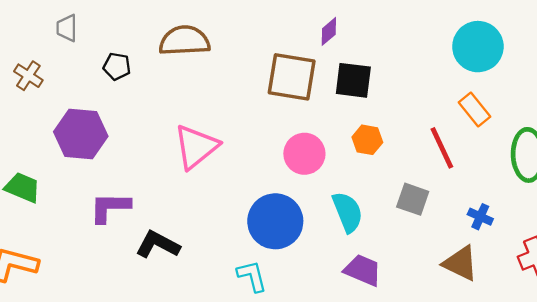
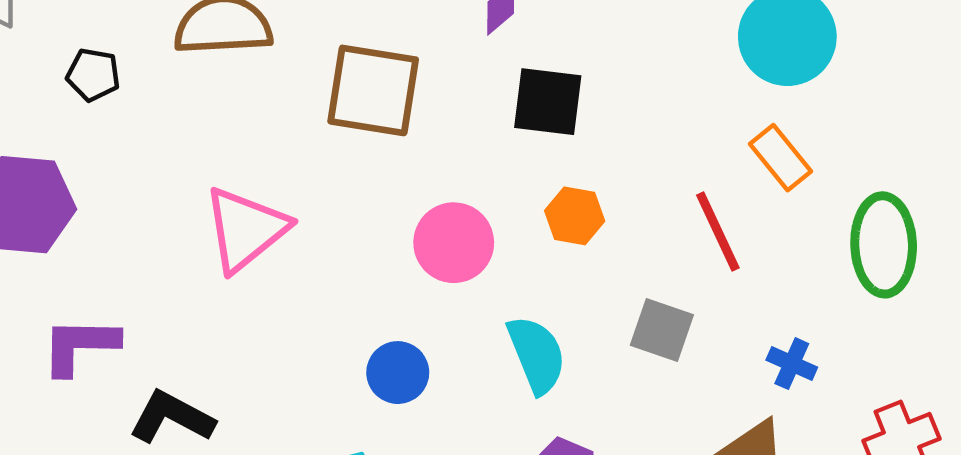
brown square: (292, 77) -> (373, 90), moved
blue circle: (275, 221) -> (398, 373), size x0.6

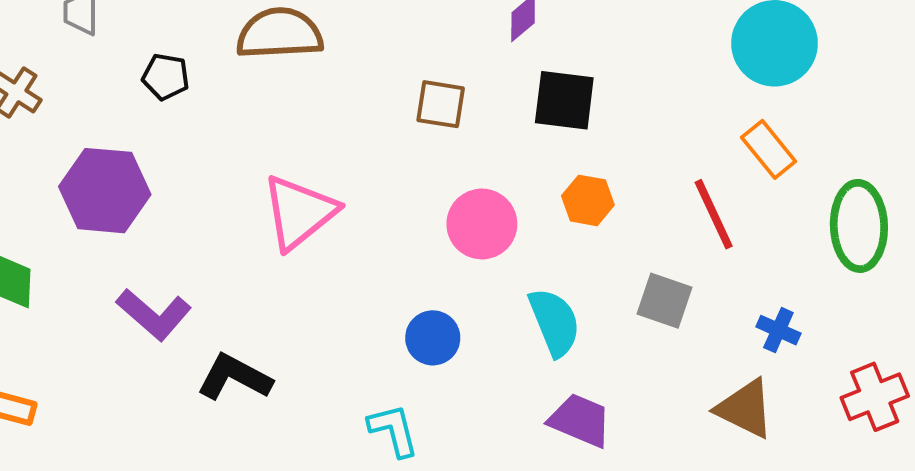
brown square: (373, 90) -> (441, 104), moved, size x0.6
purple L-shape: (80, 346) -> (154, 314), turned -140

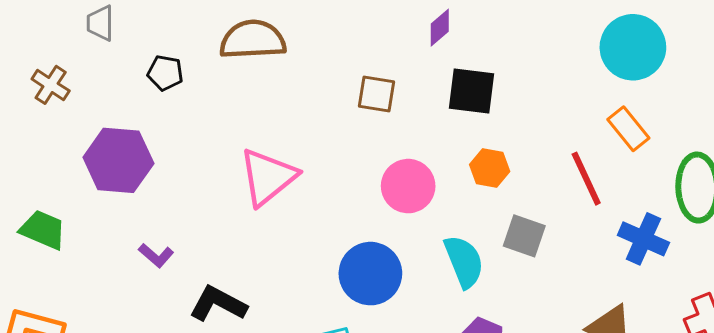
gray square: (664, 301) -> (524, 236), moved
purple L-shape: (154, 314) -> (156, 255), size x0.6
blue cross: (778, 330) -> (643, 239), moved, size x1.5
blue circle: (433, 338) -> (370, 274), size x1.5

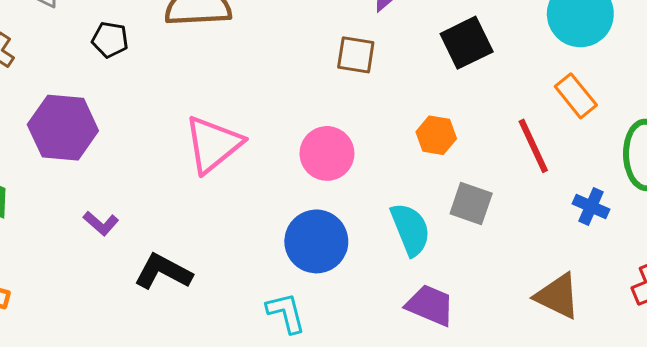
black square: (471, 91) -> (467, 43), moved, turned -33
brown square: (376, 94) -> (356, 55), moved
pink circle: (408, 186) -> (327, 153), moved
blue cross: (643, 239) -> (591, 207), size x0.7

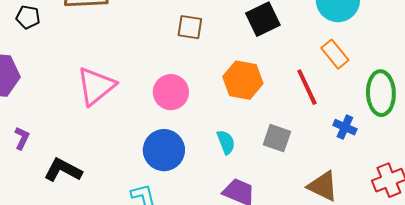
orange hexagon: (436, 135) -> (243, 80), size x1.5
gray square: (471, 204) -> (277, 138), moved
purple L-shape: (101, 223) -> (22, 138), turned -105
cyan semicircle: (410, 229) -> (226, 142), size x0.7

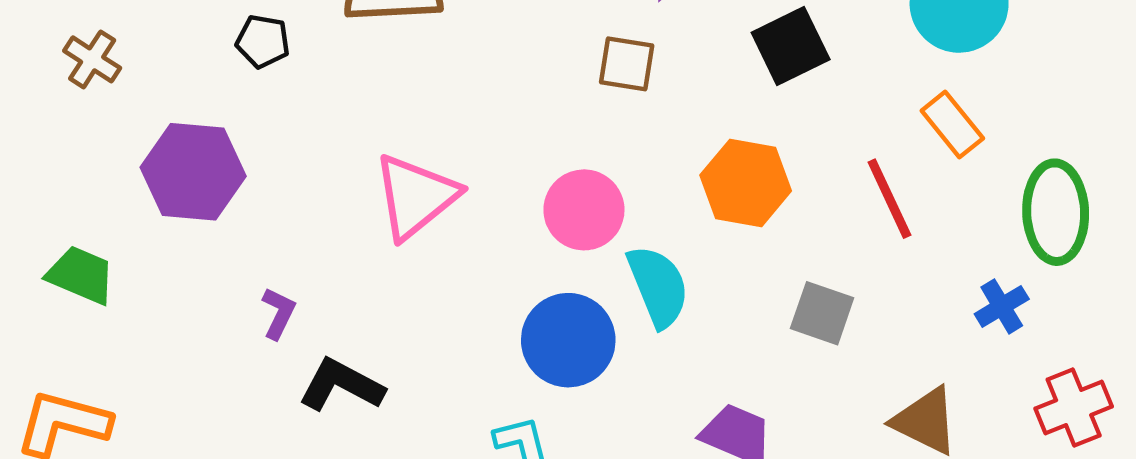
blue cross: (345, 127) -> (1002, 306), moved, turned 35
purple L-shape: (22, 138) -> (279, 313), moved
cyan semicircle: (226, 142) -> (658, 286), moved, size x1.5

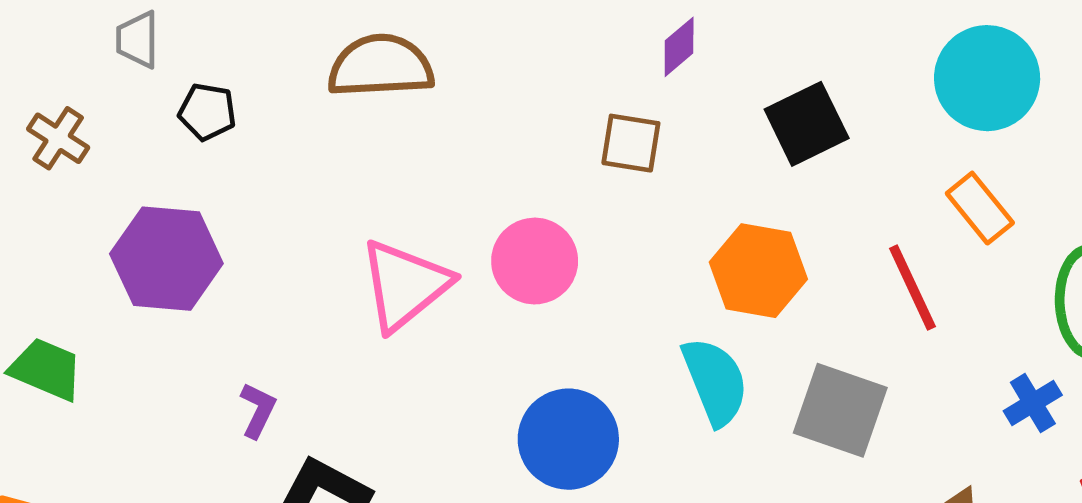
black pentagon: (263, 41) -> (207, 112), moved
pink circle: (584, 210) -> (535, 261), moved
cyan semicircle: (658, 286) -> (715, 381), moved
gray square: (822, 313) -> (840, 410), size x1.4

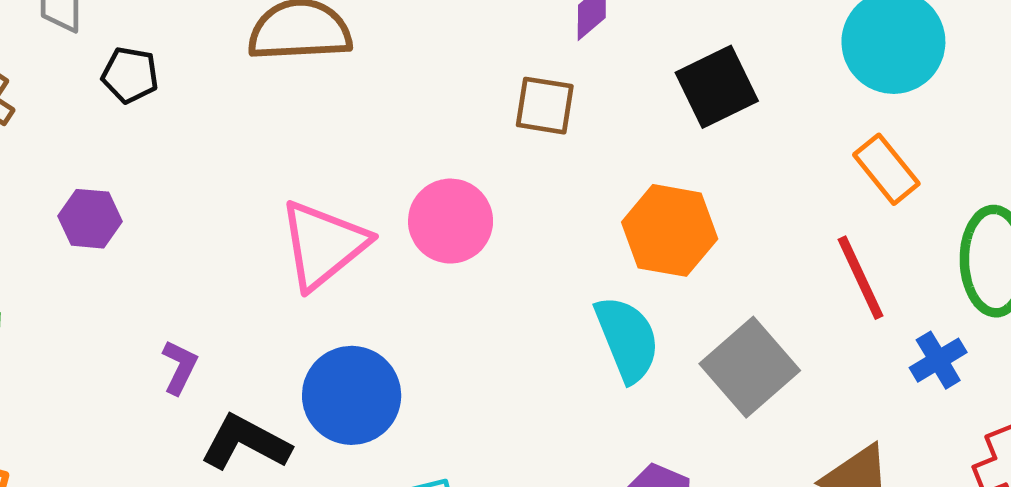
purple hexagon: (166, 259) -> (90, 219), size x0.6
red line: (912, 287) -> (860, 278), moved
gray square: (840, 410) -> (750, 367), turned 30
blue circle: (568, 439) -> (352, 395), moved

